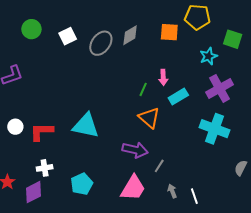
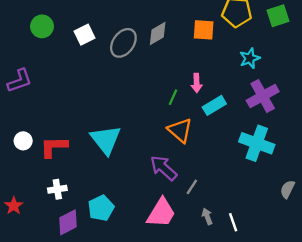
green square: (233, 39) -> (278, 16), moved, turned -36
cyan triangle: (86, 126) -> (106, 140), turned 40
purple arrow: (135, 150) -> (164, 168), turned -150
purple diamond: (33, 192) -> (68, 222), moved

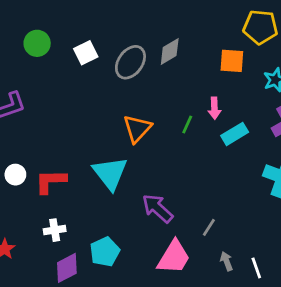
orange square: (204, 30) -> (232, 61), moved
orange triangle: (180, 130) -> (137, 129), moved, turned 32
purple arrow: (164, 168) -> (158, 208), moved

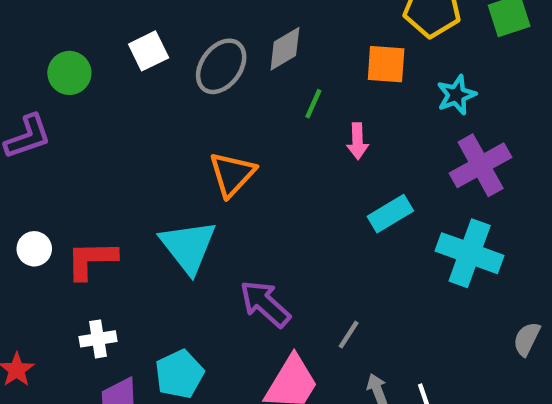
green circle: (37, 43) -> (69, 73), moved
green line: (187, 124) -> (313, 104), moved
cyan rectangle: (235, 134) -> (390, 214), moved

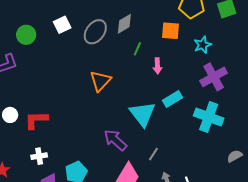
cyan triangle: (188, 247) -> (142, 114), moved
gray semicircle: (527, 339) -> (235, 156), turned 35

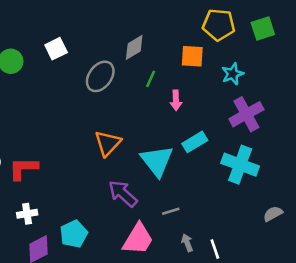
gray ellipse: (95, 32) -> (100, 76), moved
orange triangle: (100, 81) -> (108, 143), moved
gray line: (153, 154) -> (171, 211), turned 40

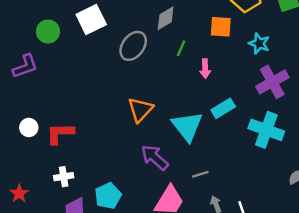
white square: (56, 49) -> (91, 20), size x1.4
cyan star: (233, 74) -> (259, 44), turned -30

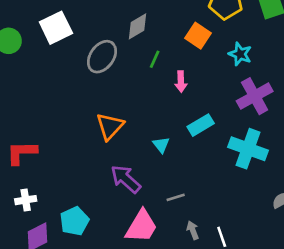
orange square: (221, 27) -> (198, 36), turned 30
cyan triangle: (187, 126) -> (161, 145), size x0.5

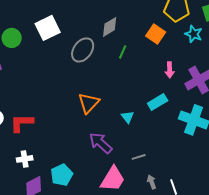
cyan star: (240, 54) -> (194, 34), moved
pink arrow: (181, 82) -> (170, 70), moved

